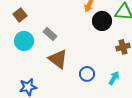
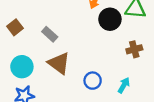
brown square: (20, 15) -> (15, 27), moved
cyan circle: (24, 41) -> (22, 67), moved

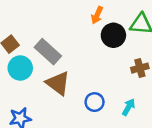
gray rectangle: (50, 34) -> (48, 52), size x1.5
cyan circle: (22, 67) -> (20, 68), moved

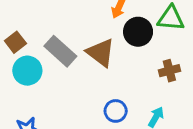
brown triangle: (58, 83) -> (101, 53), moved

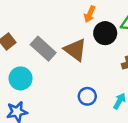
cyan circle: (27, 71) -> (21, 78), moved

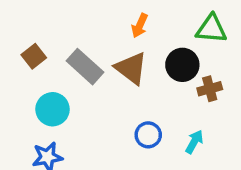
orange arrow: (90, 14) -> (140, 26), moved
black circle: (105, 33) -> (182, 65), moved

